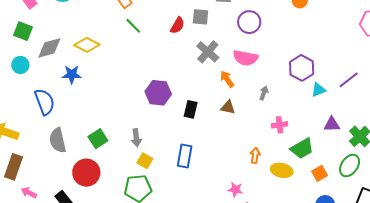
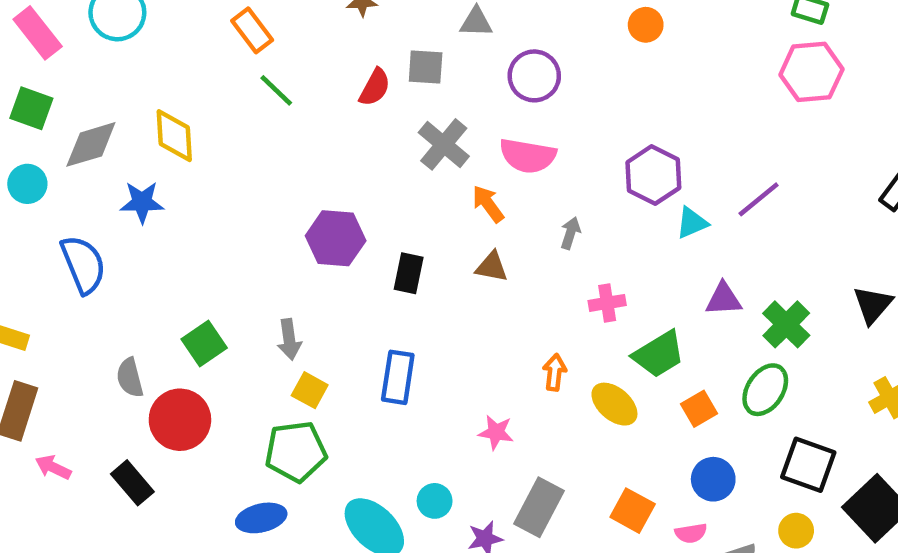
yellow diamond: (87, 45) -> (174, 136), turned 60
gray semicircle: (58, 140) -> (130, 378), moved, size x0.7
yellow ellipse: (282, 170) -> (614, 404), turned 30
pink star: (235, 190) -> (496, 432), moved

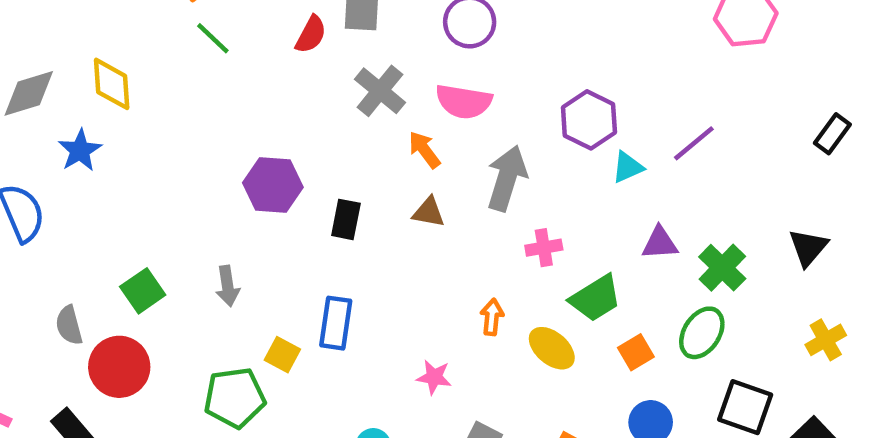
blue star: (142, 202) -> (80, 150), turned -30
gray arrow: (570, 233) -> (507, 178), size x2.0
yellow square: (310, 390) -> (282, 355), moved

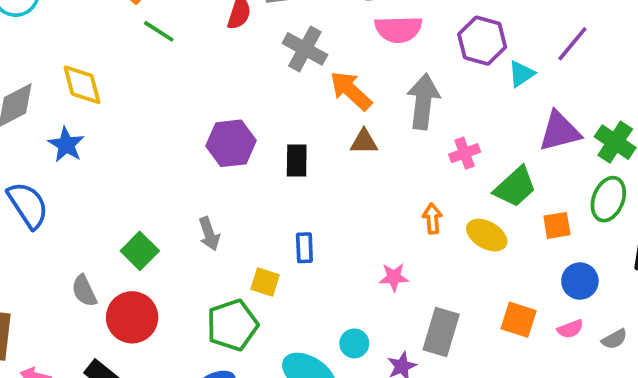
pink semicircle: (464, 102) -> (398, 29), moved
orange arrow: (424, 150) -> (351, 91), size x1.4
purple triangle: (660, 243) -> (560, 131), size x1.4
blue rectangle: (336, 323) -> (304, 248), size x0.7
orange square: (636, 352) -> (557, 225), turned 32

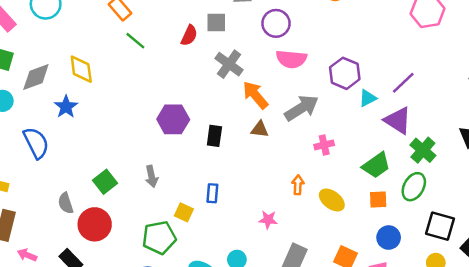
gray arrow: (423, 101) -> (302, 108), turned 44
purple triangle: (560, 131) -> (398, 120), moved, turned 40
green trapezoid: (515, 187) -> (376, 165), moved

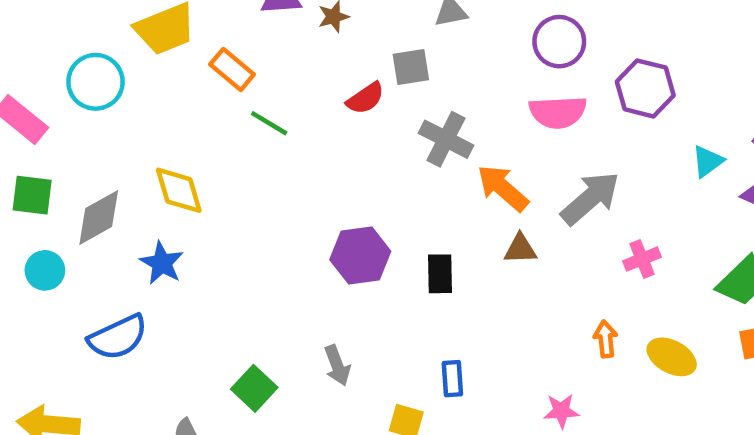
purple circle: (276, 23) -> (559, 42), moved
red semicircle: (189, 35) -> (365, 98), turned 40
purple hexagon: (345, 73) -> (645, 88), moved
blue semicircle: (36, 143) -> (118, 337), turned 100

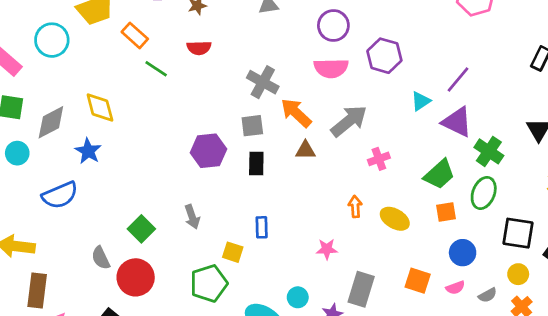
gray square: (411, 67) -> (252, 126), moved
red semicircle: (365, 98) -> (199, 48), moved, turned 30

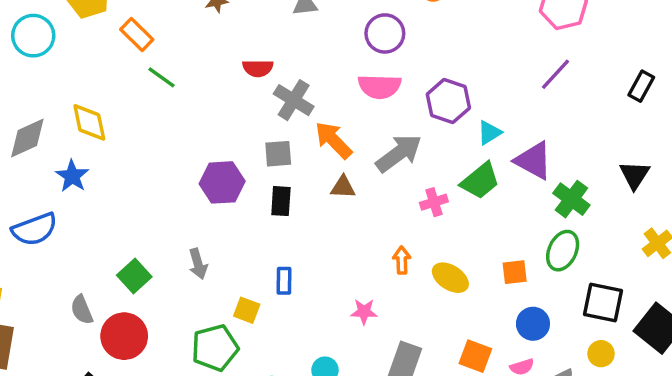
red semicircle: (199, 48) -> (258, 68), moved
purple hexagon: (384, 56) -> (448, 101), moved
purple line: (458, 79) -> (556, 74), moved
green trapezoid: (439, 174) -> (480, 181), moved

